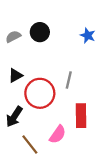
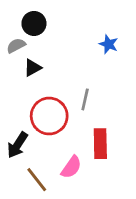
black circle: (40, 32) -> (34, 23), moved
black triangle: (15, 76) -> (33, 68), moved

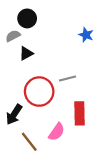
gray line: (85, 99) -> (67, 78), turned 63

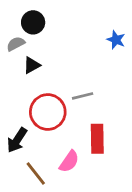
blue star: (86, 35) -> (116, 40), moved

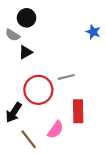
gray semicircle: (16, 44) -> (13, 35), turned -120

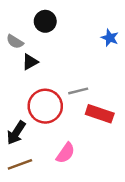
black circle: (27, 18) -> (45, 21), moved
red rectangle: (78, 111) -> (100, 114), moved, turned -70
brown line: (29, 139) -> (20, 164), moved, turned -72

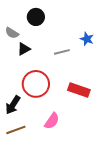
blue star: (110, 38) -> (87, 39), moved
gray line: (78, 91) -> (62, 52), moved

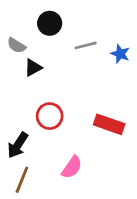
gray line: (62, 52) -> (86, 45), moved
red circle: (36, 84) -> (50, 116), size x0.7
brown line: (16, 130) -> (22, 180), turned -48

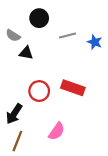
black triangle: (33, 68) -> (26, 53), turned 40
red rectangle: (109, 124) -> (73, 88), moved

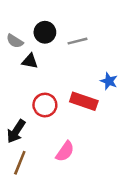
black circle: (39, 18) -> (45, 32), moved
blue star: (95, 42) -> (109, 81), moved

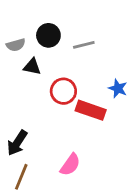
gray semicircle: (15, 41) -> (16, 45), turned -48
red circle: (45, 105) -> (63, 91), moved

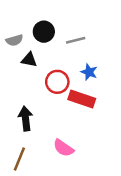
blue star: (118, 88) -> (89, 72), moved
black arrow: (17, 143) -> (25, 119), moved, turned 140
pink semicircle: (70, 165) -> (63, 148), turned 90

